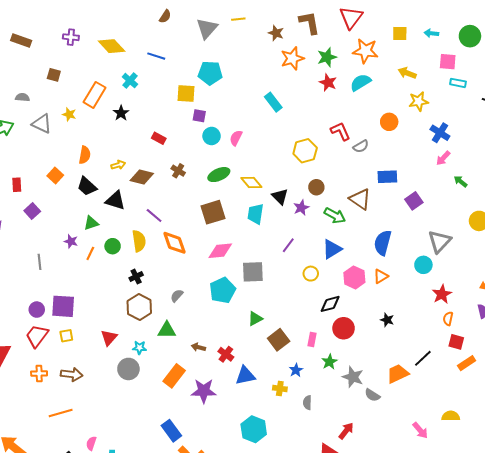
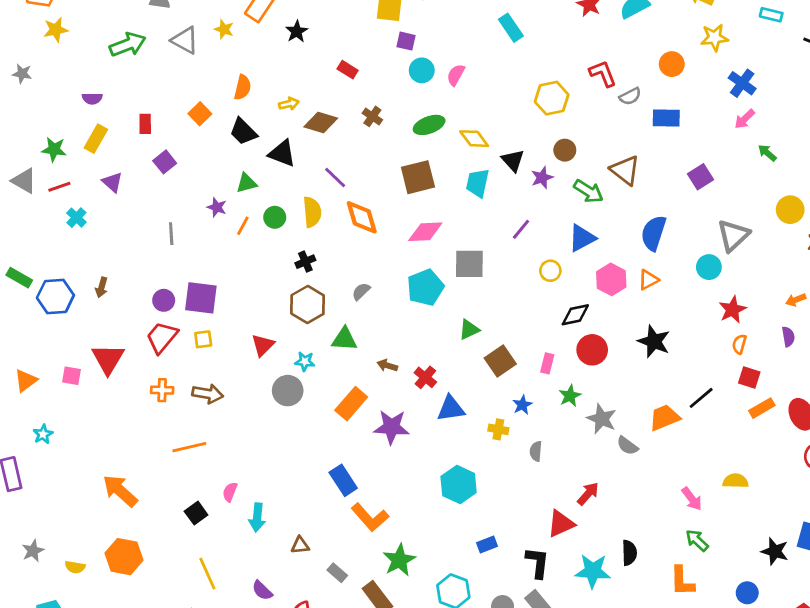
blue rectangle: (387, 177) -> (666, 118), moved
black star: (387, 320) -> (654, 341), size x1.6

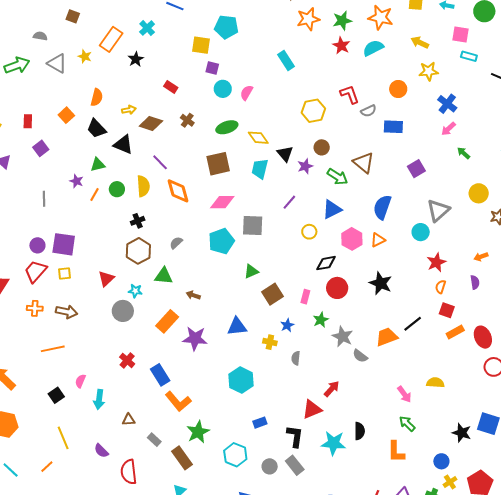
red cross: (425, 377) -> (127, 360), moved

